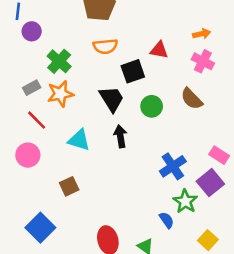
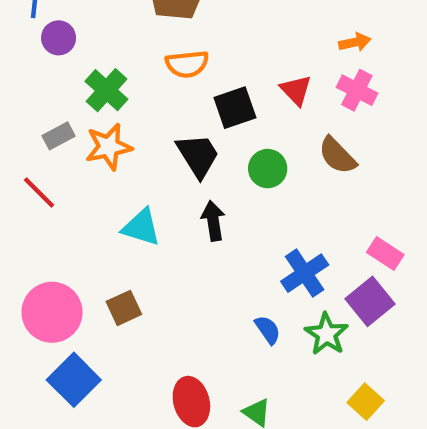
red triangle: (159, 50) -> (296, 90), moved, turned 36
red line: (37, 120) -> (39, 193), moved
pink circle: (28, 155) -> (52, 312), moved, size x1.4
blue semicircle: (167, 220) -> (268, 330), moved

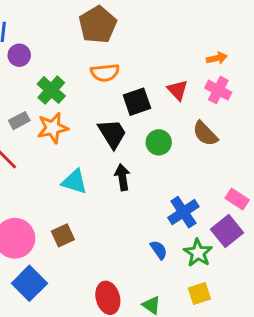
yellow square: (366, 402) -> (199, 293), moved, turned 30

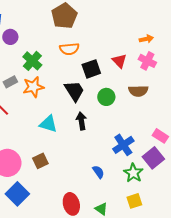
brown semicircle: (205, 134) -> (138, 91), turned -48
blue semicircle: (159, 250) -> (98, 172), moved

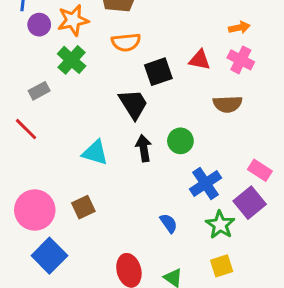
red triangle: (119, 61) -> (200, 60), turned -35
orange star: (33, 87) -> (73, 20), moved
green circle: (106, 97) -> (180, 141), moved

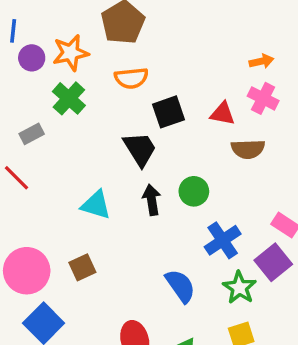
red triangle: (200, 60) -> (223, 114), moved
blue semicircle: (169, 223) -> (180, 286), size x1.5

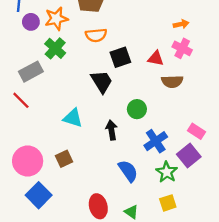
gray rectangle: (32, 134) -> (31, 72), size x1.5
black arrow: (152, 200) -> (112, 130), moved

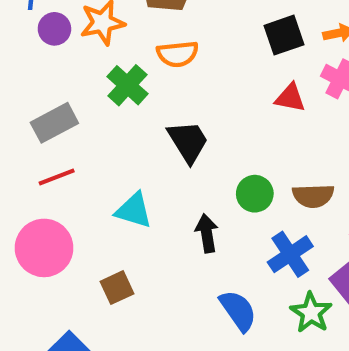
green cross: (55, 48) -> (127, 85), moved
black square: (120, 57) -> (284, 35), moved
brown semicircle: (172, 82) -> (313, 196), moved
red line: (21, 100) -> (57, 177), moved, turned -66
pink circle: (28, 161) -> (44, 248), moved

